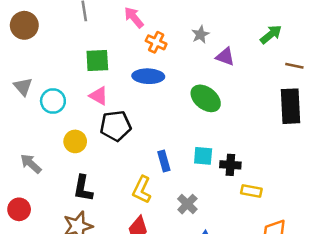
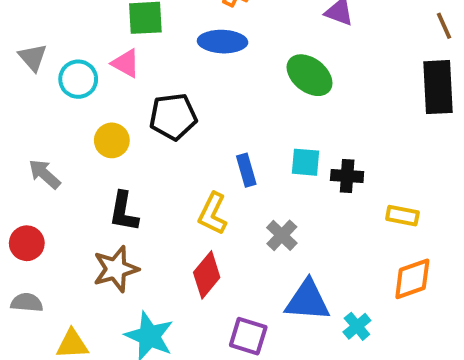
brown line: (294, 66) -> (444, 26), turned 54
pink triangle: (99, 96) -> (126, 63), moved
yellow rectangle: (251, 191) -> (402, 216), moved

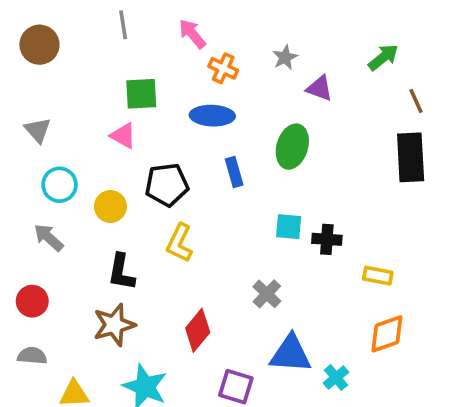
green ellipse: (310, 75) -> (292, 147), turned 69
cyan circle: (78, 79) -> (59, 185), moved
blue rectangle: (246, 170) -> (234, 172), moved
yellow L-shape: (213, 214) -> (180, 243), moved

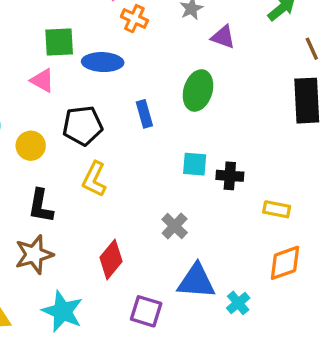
blue ellipse: (212, 116) -> (103, 62), moved

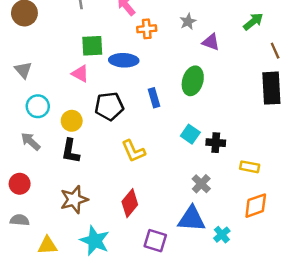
orange cross: (134, 19) -> (147, 29), turned -30
cyan square: (195, 164) -> (190, 134), turned 30
yellow L-shape: (94, 179) -> (133, 151), moved, turned -50
black L-shape: (41, 206) -> (70, 151), moved
gray cross: (175, 226) -> (201, 184), moved

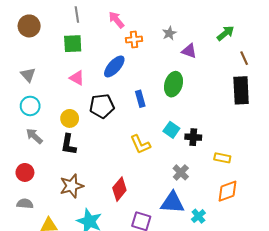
green square: (92, 46) -> (73, 44), moved
blue ellipse: (124, 60) -> (114, 66), turned -50
cyan circle: (38, 106) -> (30, 106), moved
yellow L-shape: (133, 151) -> (140, 144), moved

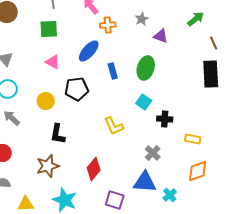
blue rectangle: (140, 99) -> (113, 71), moved
cyan square: (171, 130) -> (144, 102), moved
black L-shape: (69, 144) -> (58, 134), moved

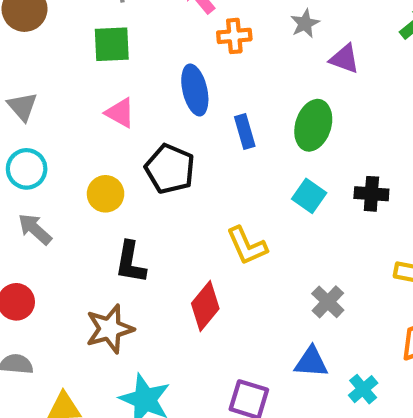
blue ellipse: (89, 51) -> (195, 90), turned -55
black pentagon: (77, 89) -> (170, 169), turned 30
black cross: (165, 119) -> (371, 194), moved
red diamond: (94, 169) -> (205, 306), moved
blue triangle: (145, 182) -> (311, 362), size x0.7

